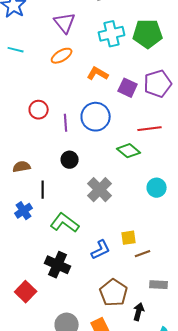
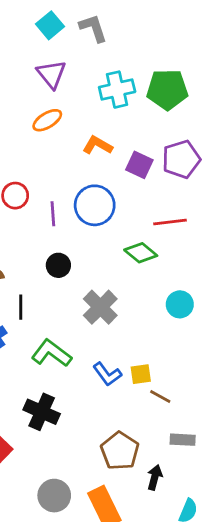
blue L-shape: (101, 250) -> (107, 374), moved, turned 80
brown line: (143, 254) -> (160, 396), turned 49

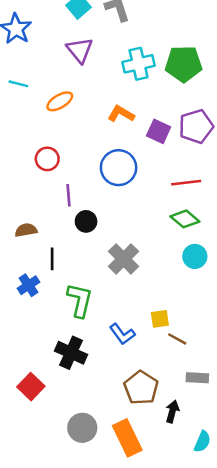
orange ellipse: (47, 120) -> (60, 101), moved
purple line: (53, 214) -> (69, 195), moved
green diamond: (141, 253) -> (185, 219), moved
green L-shape: (51, 353) -> (80, 300), turned 66
blue L-shape: (107, 374) -> (122, 334), moved

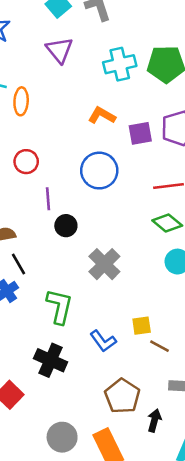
orange ellipse: (60, 101) -> (21, 101), moved, turned -56
purple square: (159, 131) -> (140, 133), turned -35
black line: (52, 259) -> (19, 264), moved, turned -30

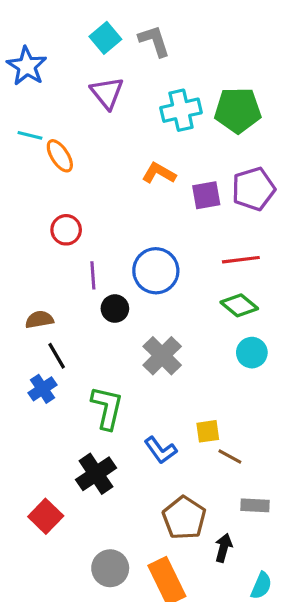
orange ellipse: (21, 101) -> (60, 156), turned -36
blue circle: (99, 171) -> (156, 271), moved
black cross: (51, 360) -> (96, 474), turned 32

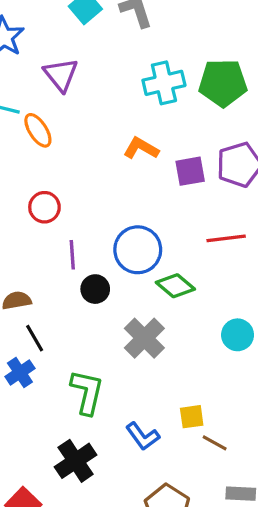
purple triangle: (107, 93) -> (61, 75), moved
green diamond: (239, 305) -> (175, 286), moved

